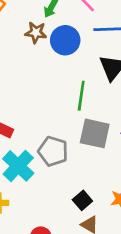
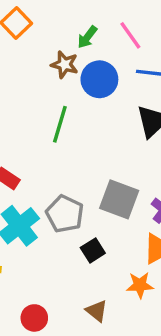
green line: (81, 96) -> (60, 124), moved
black square: (82, 200) -> (93, 250), moved

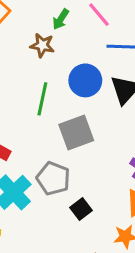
blue circle: (99, 79) -> (85, 80), moved
gray square: (119, 199) -> (76, 133), moved, turned -36

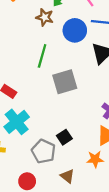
blue circle: (85, 80) -> (75, 30), moved
gray pentagon: (53, 178) -> (43, 151), moved

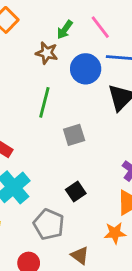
gray square: (65, 82) -> (74, 135), size x0.7
black square: (64, 137) -> (76, 192), moved

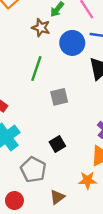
brown triangle: (80, 255) -> (57, 197), turned 42

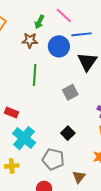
gray square: (59, 97) -> (70, 92), moved

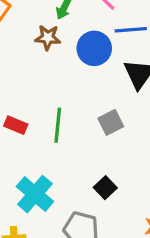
green line: (35, 75) -> (58, 125), moved
red rectangle: (11, 112) -> (16, 125), moved

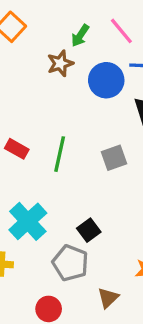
brown star: (48, 38) -> (60, 63), turned -30
black square: (105, 188) -> (89, 230), moved

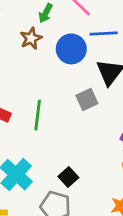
gray square: (114, 158) -> (87, 100), moved

